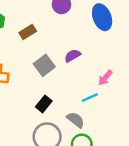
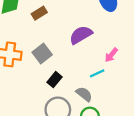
purple semicircle: (72, 56) -> (81, 35), size x1.5
gray square: (44, 65) -> (42, 53), moved

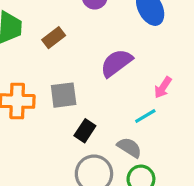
gray square: (42, 53) -> (64, 95), turned 36

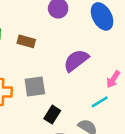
brown rectangle: (54, 38) -> (26, 41), turned 54

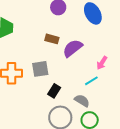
brown rectangle: (26, 41) -> (52, 39), moved

